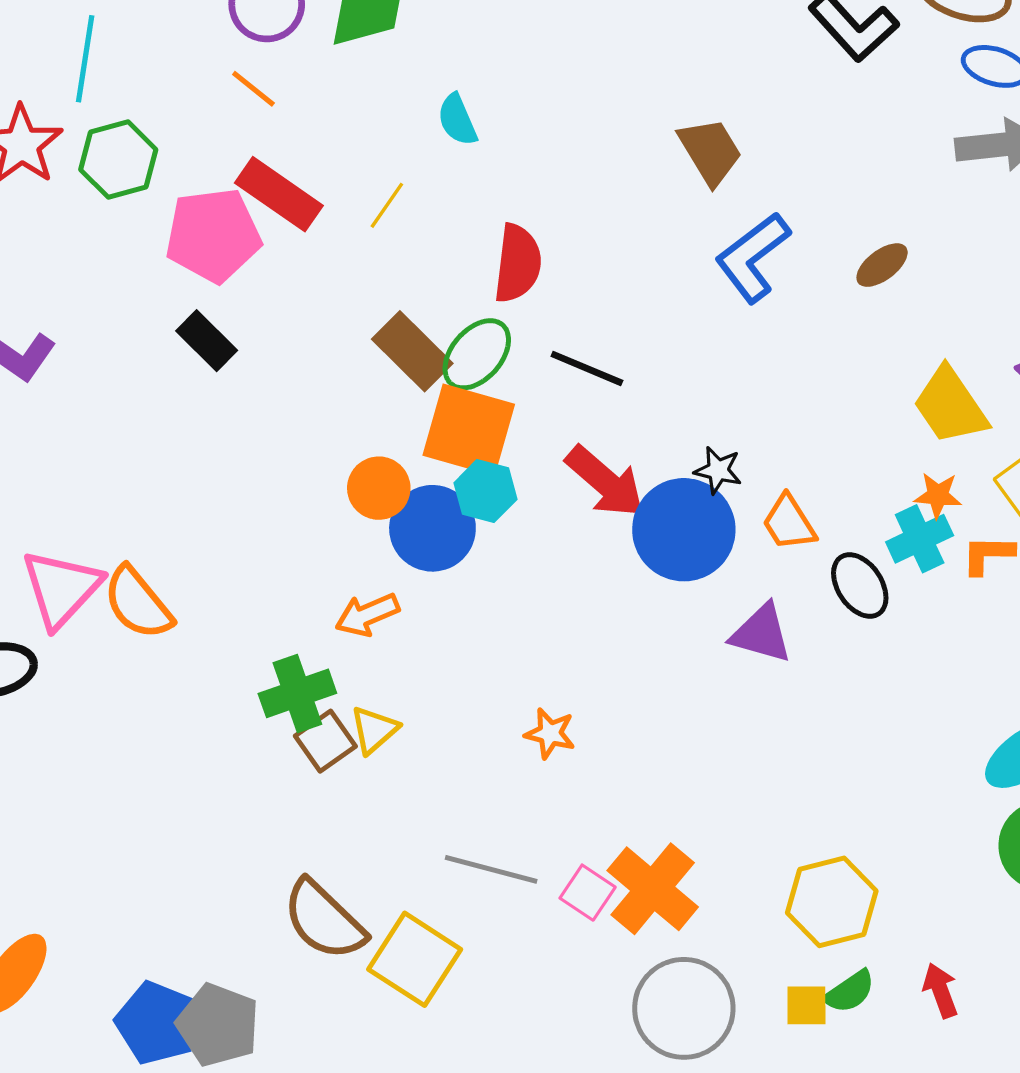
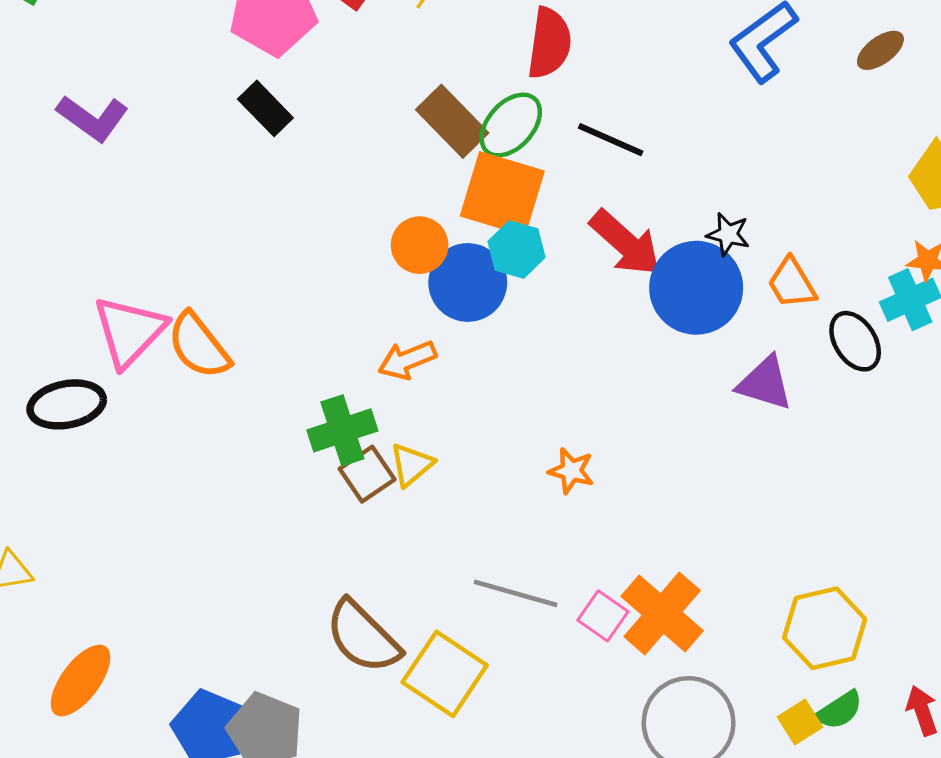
yellow square: (806, 1005) -> (800, 722), turned -33

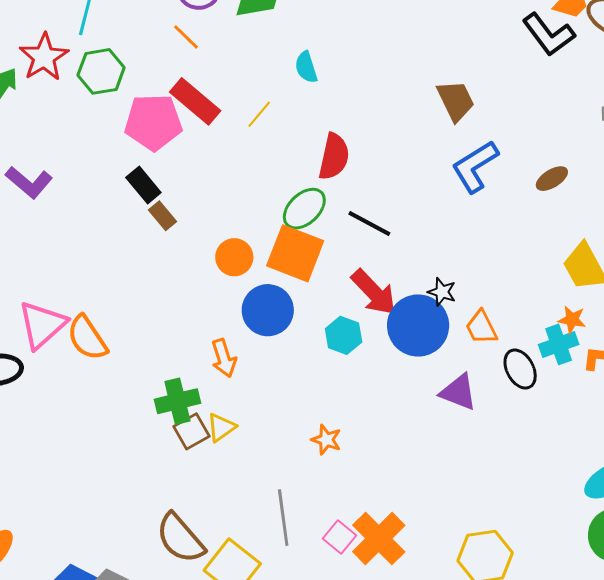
brown rectangle: (452, 121) -> (162, 216), moved, size x0.6
orange circle: (420, 245) -> (234, 257), moved
cyan hexagon: (516, 249) -> (344, 335), moved
orange arrow: (407, 360) -> (224, 358), turned -90
gray line: (516, 593) -> (283, 518), turned 62

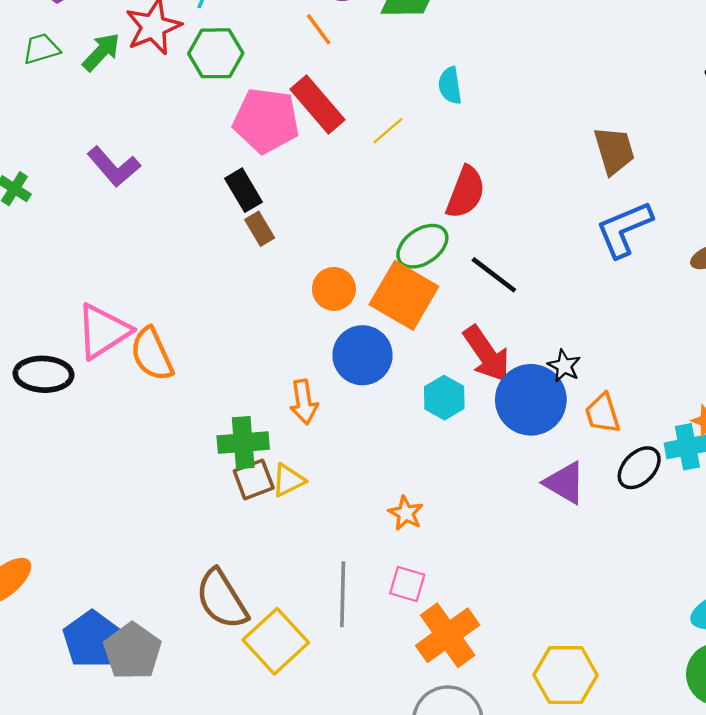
black ellipse: (520, 369) -> (639, 468), turned 63
pink square: (340, 537) -> (407, 584), moved, turned -32

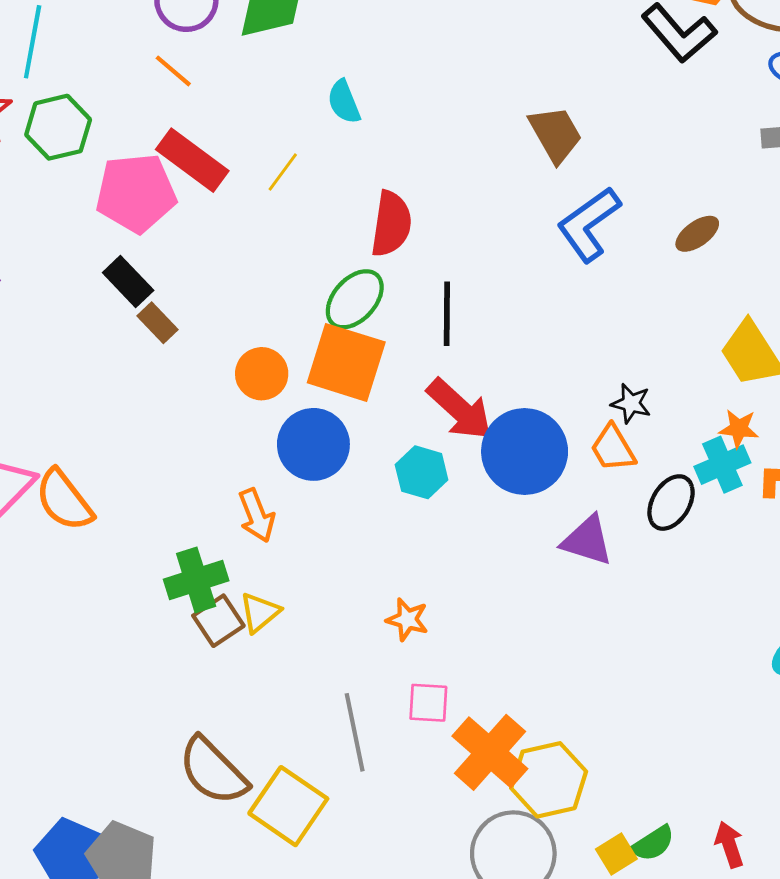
black line: (494, 275) -> (447, 314), turned 66
black star: (564, 366) -> (631, 403), moved
yellow hexagon: (566, 675) -> (549, 780), moved

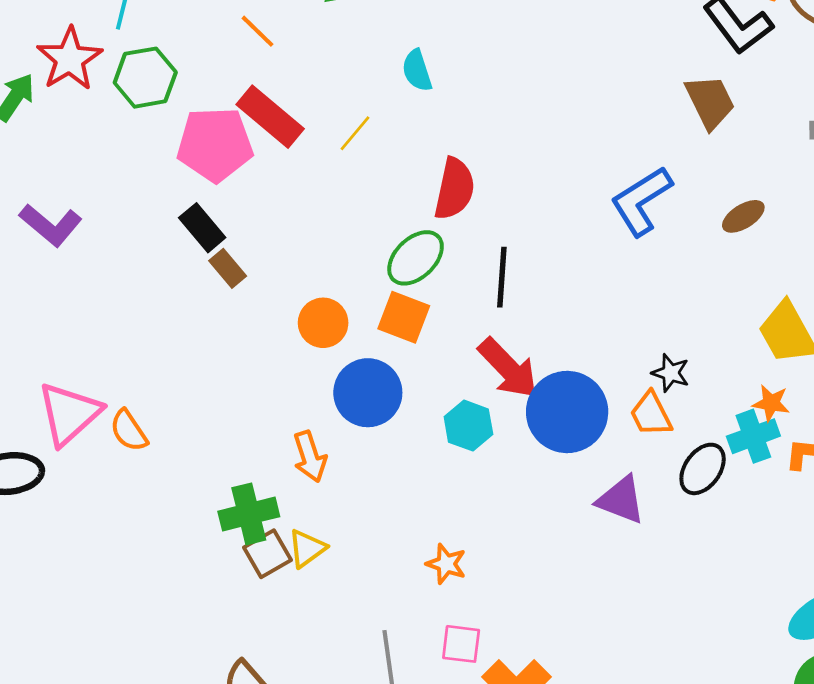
brown trapezoid: (556, 134) -> (710, 102), moved
orange square: (346, 362) -> (404, 317), size x0.7
orange semicircle: (64, 500) -> (129, 431), size x0.7

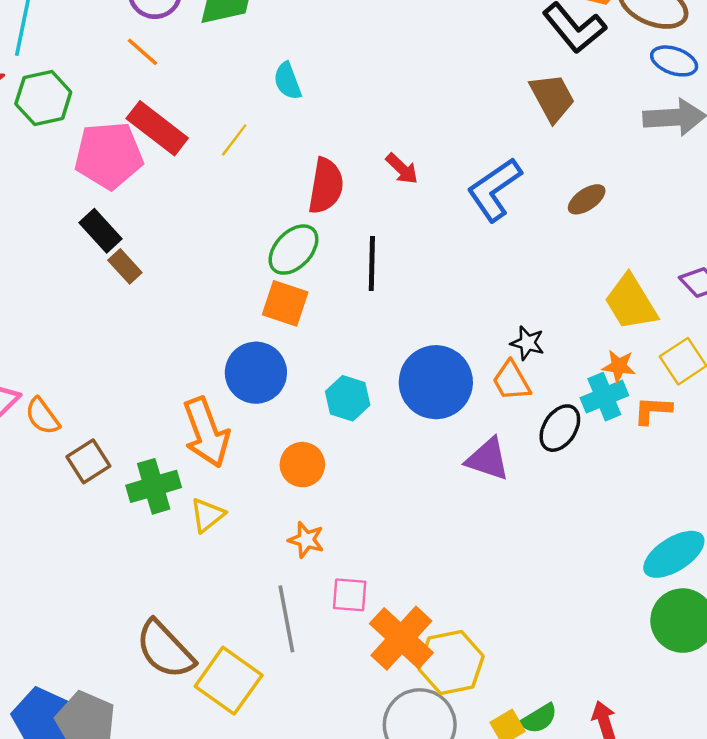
orange circle: (323, 323) -> (302, 465), moved
red arrow: (508, 368) -> (402, 169), moved, size x0.6
orange arrow: (310, 457) -> (206, 432), size x1.5
brown square: (268, 554) -> (88, 461), moved
orange star: (446, 564) -> (306, 540), moved

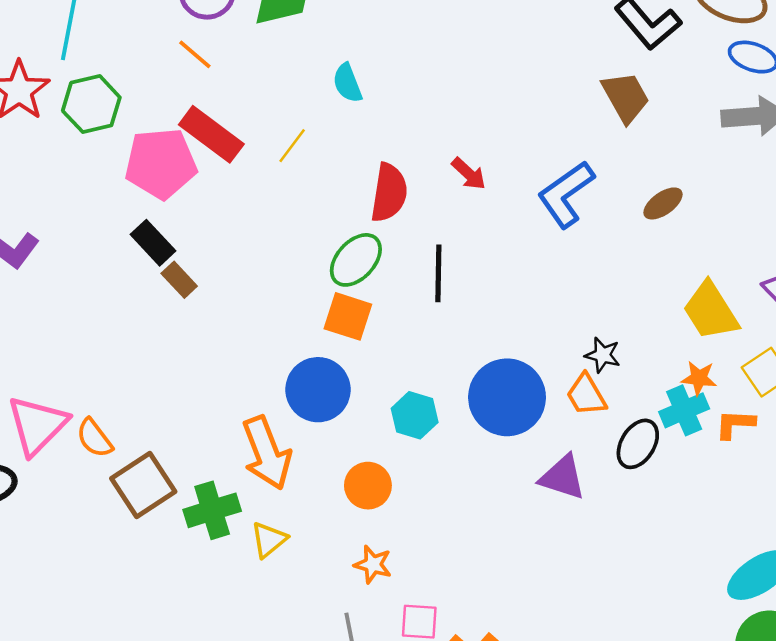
brown square: (88, 461) -> (143, 485), size x1.4

